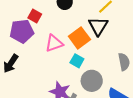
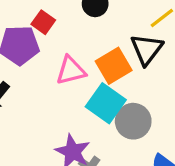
cyan square: (77, 61) -> (106, 103), size x1.6
gray circle: (92, 81) -> (133, 121), moved

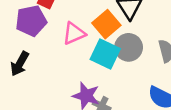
gray circle: (133, 121) -> (129, 47), moved

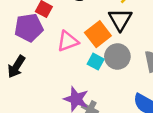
cyan square: (105, 54) -> (96, 62), size x0.6

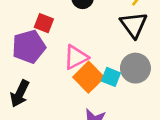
orange square: (98, 34) -> (89, 77), moved

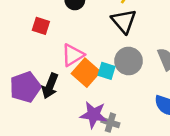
purple pentagon: (29, 47) -> (25, 87), moved
black arrow: (20, 94) -> (50, 86), moved

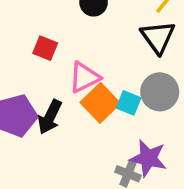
red square: (41, 26) -> (45, 48), moved
purple star: (93, 115) -> (148, 158), moved

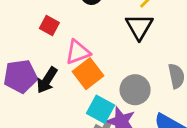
gray circle: (160, 92) -> (135, 90), moved
cyan square: (129, 103) -> (100, 109), moved, size x1.4

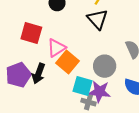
red square: (49, 26) -> (31, 33), size x1.5

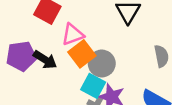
gray circle: (105, 66) -> (102, 64), moved
black arrow: (38, 73) -> (45, 60), turned -90

